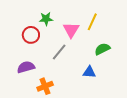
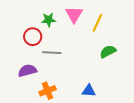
pink triangle: (71, 30) -> (74, 14), moved
gray line: (59, 52) -> (52, 53), moved, turned 54
blue triangle: (89, 72) -> (89, 91), moved

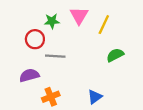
blue triangle: (89, 91) -> (95, 97), turned -40

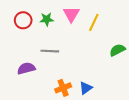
red circle: (35, 39) -> (23, 20), moved
green semicircle: (115, 55) -> (117, 50), moved
orange cross: (51, 97) -> (63, 88), moved

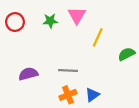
red circle: (23, 20) -> (15, 22), moved
yellow line: (94, 22) -> (98, 37), moved
gray line: (50, 51) -> (68, 71), moved

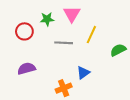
red circle: (15, 22) -> (24, 31), moved
gray line: (68, 71) -> (64, 43), moved
blue triangle: (92, 95) -> (83, 73), moved

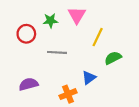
gray line: (64, 43) -> (57, 52), moved
green semicircle: (118, 50) -> (113, 58), moved
purple semicircle: (27, 69) -> (28, 84), moved

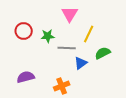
green star: (50, 21) -> (48, 36), moved
gray line: (57, 52) -> (67, 48), moved
blue triangle: (89, 78) -> (81, 63), moved

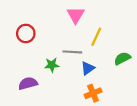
green star: (48, 36) -> (52, 65), moved
green semicircle: (103, 53) -> (122, 58), moved
orange cross: (62, 86) -> (93, 93), moved

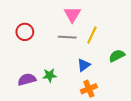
gray line: (72, 52) -> (67, 37), moved
green star: (52, 65) -> (50, 75), moved

